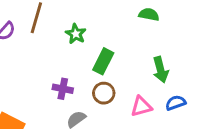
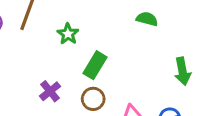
green arrow: (161, 70) -> (183, 71), moved
purple cross: (63, 89) -> (50, 91), turned 36

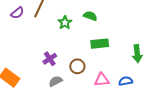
green semicircle: (147, 19) -> (90, 16), moved
green rectangle: (95, 65) -> (100, 44), moved, turned 48

